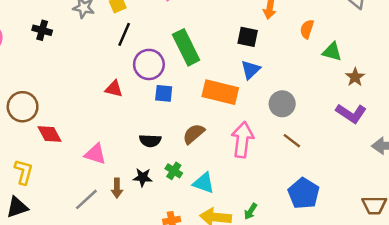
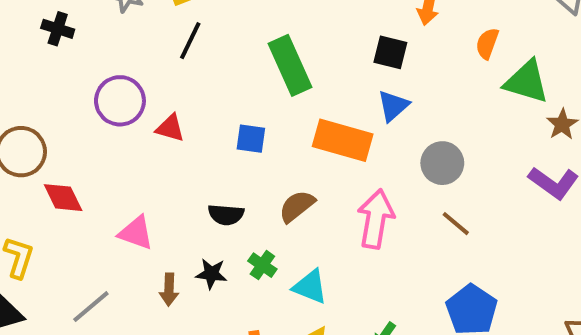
green triangle: (332, 52) -> (527, 82), size x1.4
purple circle: (149, 64) -> (120, 101), moved
gray line: (86, 199) -> (91, 307), moved

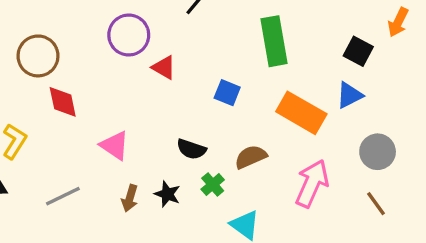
green cross: (262, 265) -> (213, 184), moved

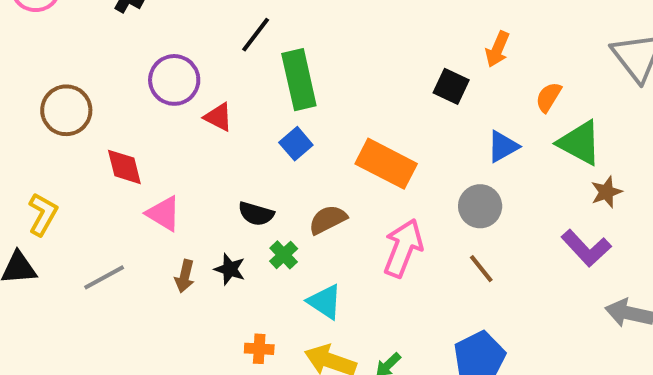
green rectangle: (274, 41) -> (299, 80), moved
blue square: (227, 93) -> (296, 144), turned 30
blue triangle: (349, 95) -> (503, 146), moved
red diamond: (63, 102) -> (124, 167), moved

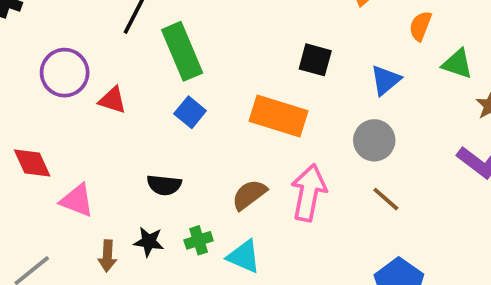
black square: (451, 86) -> (315, 60), moved
green triangle: (580, 143) -> (457, 64), size x0.7
brown semicircle: (328, 220) -> (249, 195), moved
green cross: (284, 255) -> (199, 240), moved, turned 36

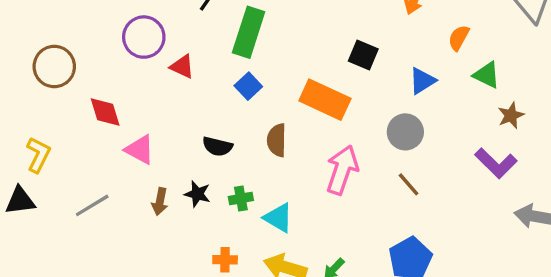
green rectangle: (182, 51) -> (249, 32), turned 33
brown semicircle: (249, 195) -> (277, 140), moved, turned -60

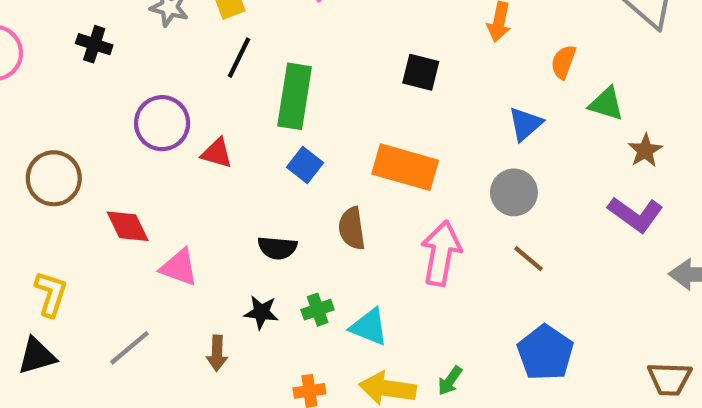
black square: (363, 55) -> (421, 72), moved
brown arrow: (160, 202) -> (217, 353), moved

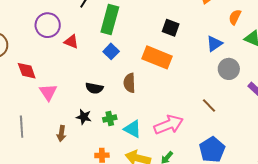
black square: (421, 72) -> (171, 28), moved
gray circle: (514, 192) -> (229, 69), moved
pink arrow: (441, 253) -> (169, 125), moved, turned 52
pink triangle: (179, 267) -> (48, 92), turned 30
gray line: (130, 348) -> (22, 127), turned -60

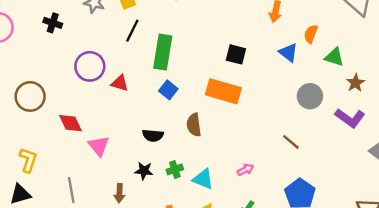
blue triangle: (214, 44) -> (288, 53), moved, turned -42
pink arrow: (169, 125) -> (245, 170), size x0.5

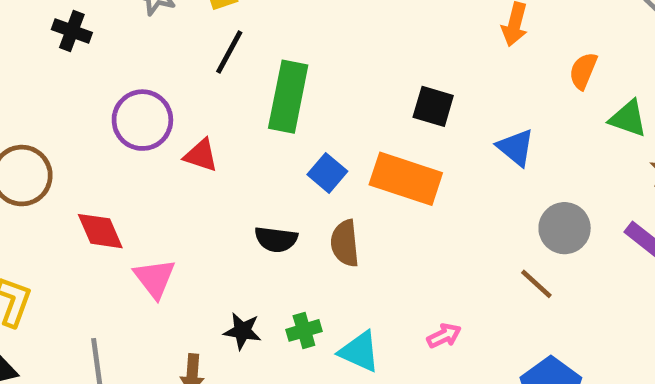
blue triangle: (288, 53) -> (516, 148), moved
blue square: (168, 90) -> (327, 173), moved
gray circle: (310, 96) -> (565, 228), moved
black semicircle: (153, 135) -> (276, 239), moved

